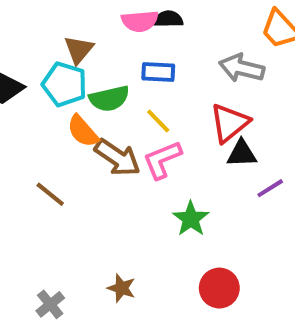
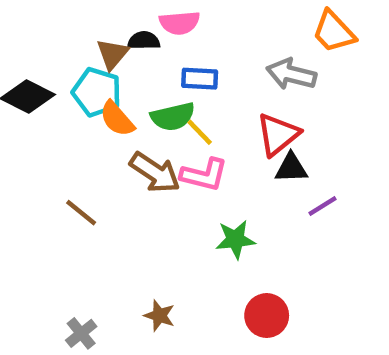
black semicircle: (168, 19) -> (144, 41), moved
green semicircle: (109, 99) -> (173, 117), moved
orange semicircle: (83, 131) -> (117, 119), moved
pink L-shape: (162, 160) -> (204, 175), turned -144
green star: (191, 219) -> (235, 240), turned 30

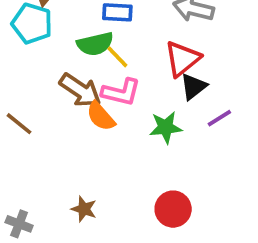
orange semicircle: (117, 119) -> (101, 116), moved
black triangle: (291, 168) -> (193, 87), turned -36
green star: (235, 240) -> (166, 127), moved
gray cross: (81, 333) -> (19, 224), turned -30

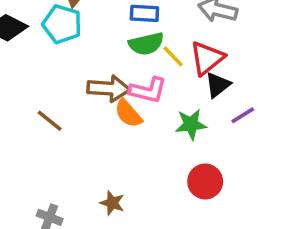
green semicircle: (95, 44) -> (146, 44), moved
yellow line: (117, 57) -> (173, 56), moved
brown arrow: (80, 90) -> (109, 88), turned -30
red circle: (173, 209) -> (205, 181), moved

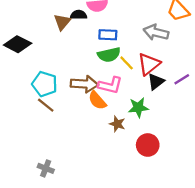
cyan pentagon: (62, 24) -> (45, 84), moved
purple line: (243, 115) -> (182, 79), moved
brown star: (112, 203) -> (117, 124), moved

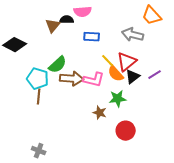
green semicircle: (109, 55) -> (58, 65), moved, turned -30
orange semicircle: (97, 100) -> (116, 74), moved
brown line: (46, 105) -> (39, 97), turned 56

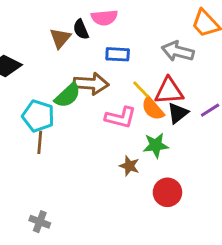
black semicircle: (67, 20) -> (81, 29), turned -112
red triangle: (127, 62) -> (169, 91), turned 35
brown arrow: (72, 79) -> (91, 84), moved

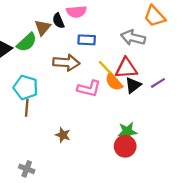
green semicircle: (68, 95) -> (27, 42), moved
green star: (156, 145) -> (127, 132), moved
brown star: (129, 166) -> (63, 135), moved

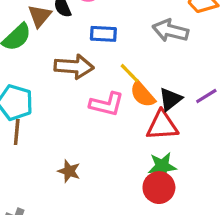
red triangle: (126, 68) -> (162, 125), moved

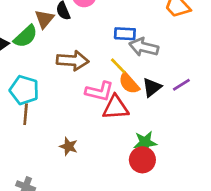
gray arrow: (170, 31) -> (144, 47), moved
blue rectangle: (103, 34) -> (125, 34), moved
red triangle: (162, 125) -> (116, 107), moved

